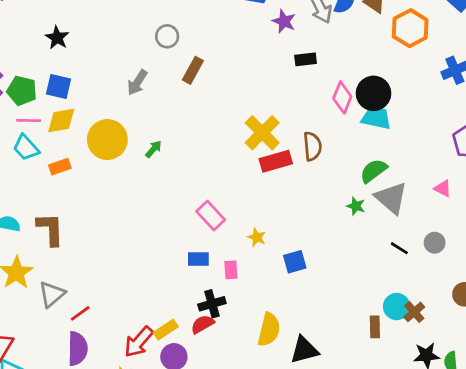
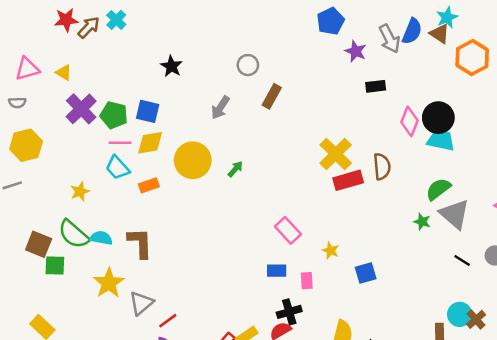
black star: (57, 38) -> (171, 66), moved

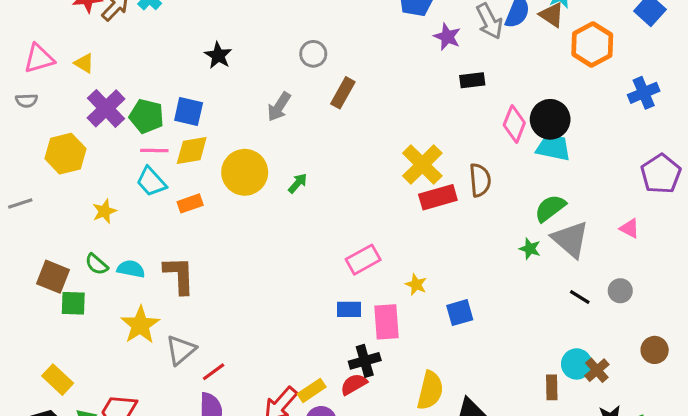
yellow hexagon: (26, 145) -> (65, 154), moved
pink rectangle: (288, 230) -> (363, 260), turned -76
green semicircle: (74, 234) -> (97, 264), size x0.6
pink rectangle: (307, 281) -> (387, 322), size x1.6

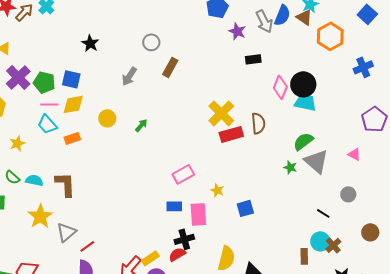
yellow circle: (245, 172) -> (107, 118), size x0.6
black line: (580, 297) -> (323, 213), moved

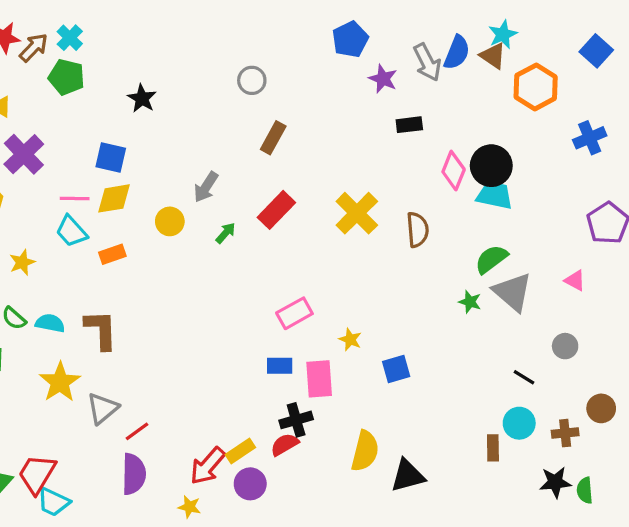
gray circle: (151, 42) -> (252, 80), moved
gray arrow: (129, 76) -> (206, 187), moved
green pentagon: (44, 82) -> (66, 77), moved
red rectangle: (231, 134) -> (276, 210), moved, turned -30
brown cross: (333, 245) -> (565, 433), moved, turned 35

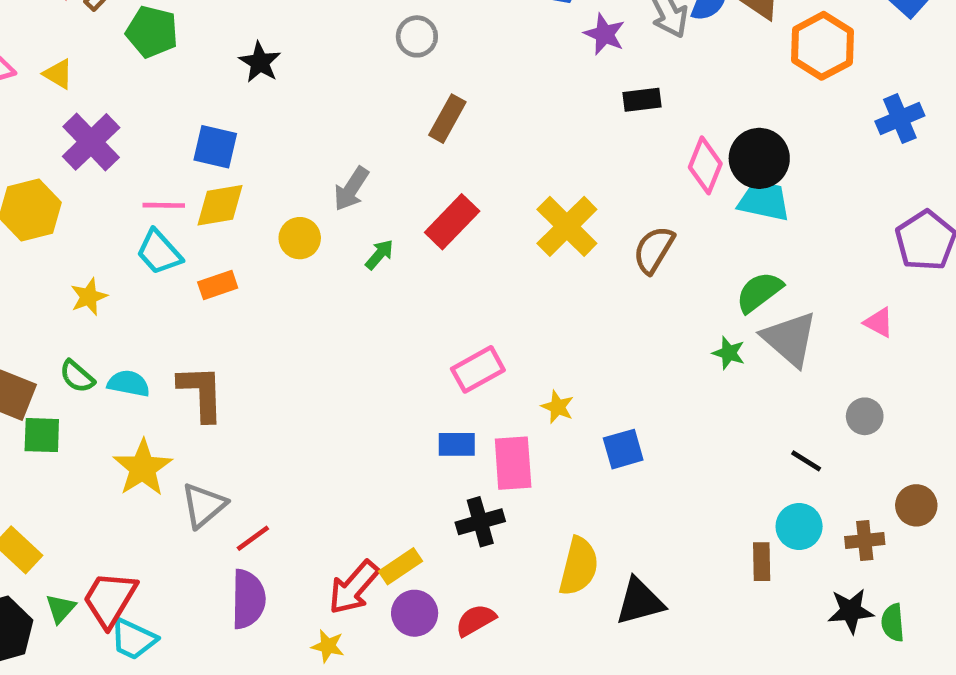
brown semicircle: (417, 230) -> (654, 250), turned -144
red semicircle: (285, 444) -> (476, 620), moved

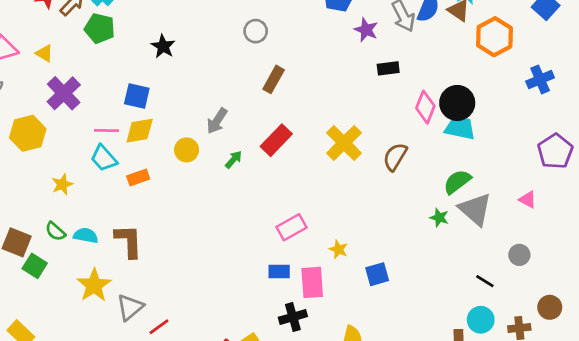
green square: (42, 435) -> (35, 266), turned 30

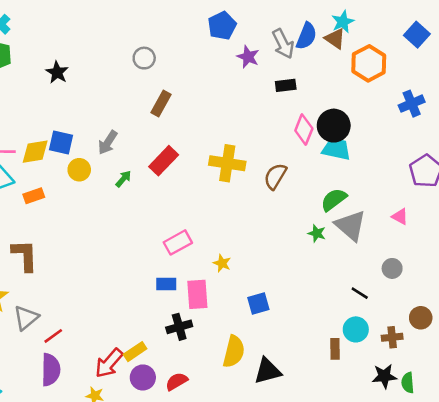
black rectangle: (388, 68) -> (286, 85), moved
blue square: (137, 96) -> (61, 142), moved
yellow cross: (344, 143) -> (227, 163), turned -36
blue square: (377, 274) -> (258, 303), moved

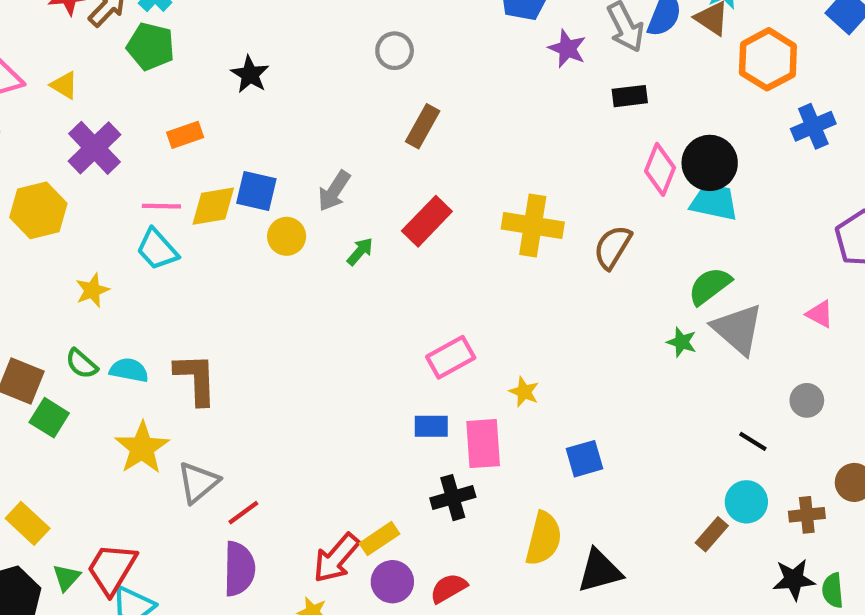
blue cross: (412, 104) -> (813, 126), moved
orange rectangle: (34, 196) -> (185, 135), moved
brown rectangle: (335, 349) -> (712, 534), turned 42

